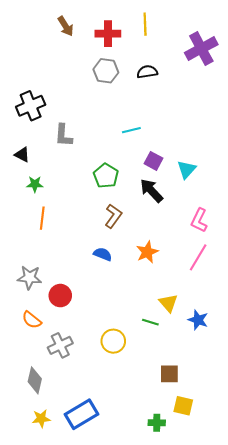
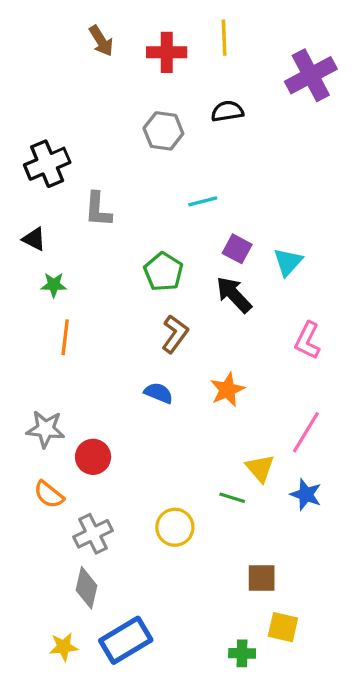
gray hexagon: (106, 71) -> (163, 131), moved
pink line: (198, 257) -> (306, 432), moved
gray diamond: (35, 380) -> (86, 588), moved

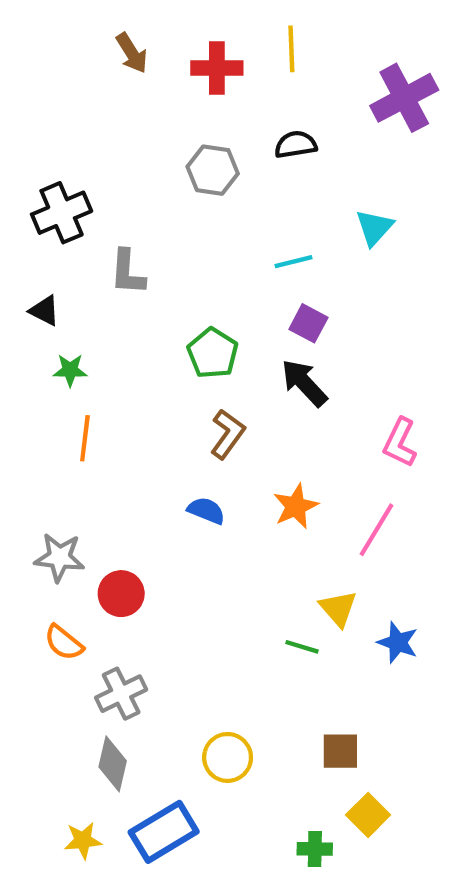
cyan line: (203, 201) -> (294, 262), moved
cyan triangle: (288, 262) -> (374, 228), moved
pink line: (306, 432) -> (377, 530), moved
yellow circle: (175, 527) -> (228, 757), moved
yellow square: (283, 627) -> (368, 815), turned 32

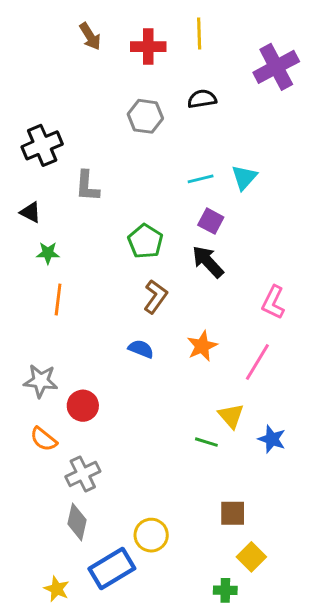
cyan triangle: (374, 228) -> (244, 177), moved
yellow circle: (228, 757) -> (151, 535), moved
yellow star: (83, 840) -> (57, 589), moved, turned 30
green cross: (315, 849) -> (225, 590), moved

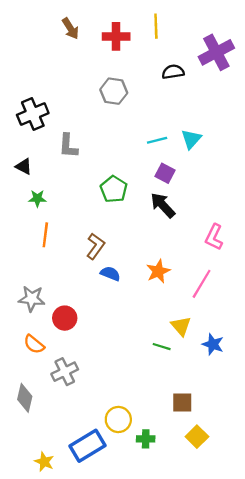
black semicircle: (202, 99) -> (173, 72), moved
brown L-shape: (156, 297) -> (96, 246), moved
gray diamond: (77, 522) -> (25, 398), moved
green cross: (225, 590) -> (146, 439), moved

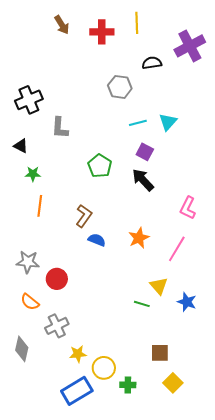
gray hexagon: (114, 91) -> (120, 87), moved
yellow star: (44, 462) -> (78, 354), moved, turned -30

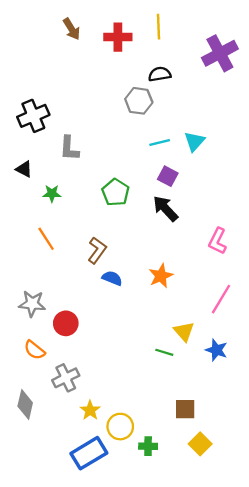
black semicircle: (152, 63) -> (160, 74), moved
green star: (33, 174) -> (52, 194), moved
orange line: (40, 206) -> (46, 239), turned -40
pink line: (177, 249) -> (221, 299), moved
yellow star: (78, 354) -> (90, 410), turned -30

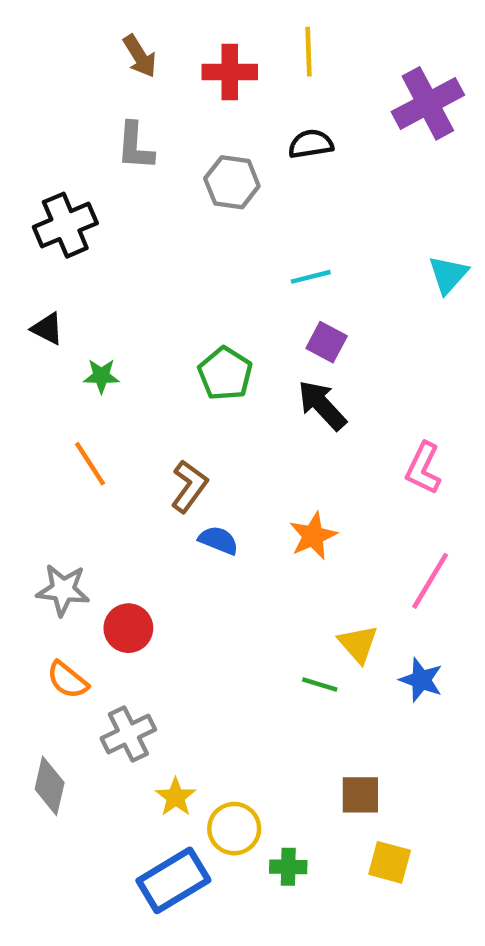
gray hexagon: (139, 101) -> (232, 182), moved
cyan triangle: (194, 141) -> (448, 275), moved
gray L-shape: (69, 148) -> (135, 146), moved
yellow square: (200, 444) -> (390, 862), turned -30

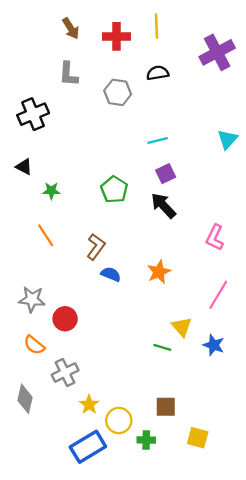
purple square: (327, 342) -> (166, 174), turned 36
brown square: (360, 795) -> (166, 407), moved

